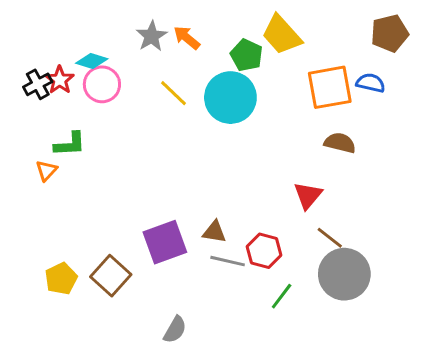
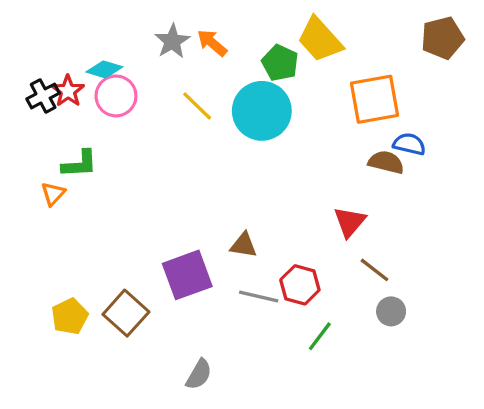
blue semicircle: (371, 83) -> (409, 144), moved
brown triangle: (214, 232) -> (244, 245), moved
gray circle: (344, 274) -> (391, 311), size x0.5

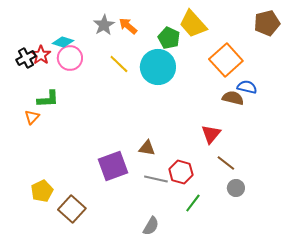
orange square: (375, 99) -> (226, 60), turned -32
brown square: (126, 313) -> (72, 209), moved
gray semicircle: (199, 374) -> (151, 226), moved

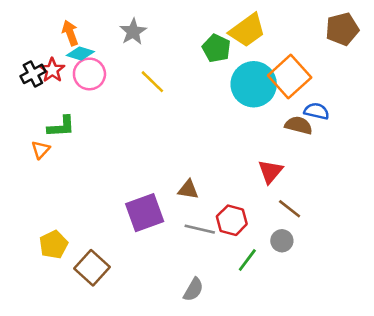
yellow trapezoid: (193, 24) -> (247, 30), turned -84
orange arrow: (128, 26) -> (70, 33), moved, turned 30
cyan circle: (158, 67) -> (254, 84), moved
gray circle: (236, 188) -> (282, 241), moved

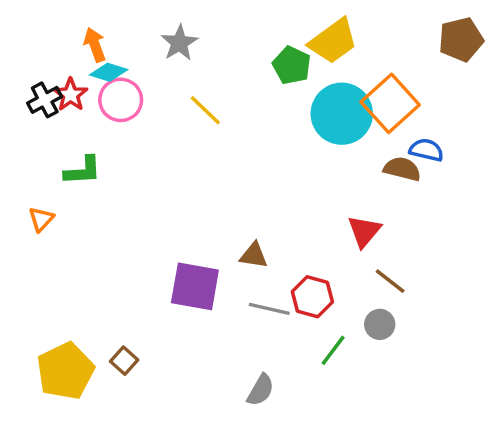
orange triangle: (41, 150) -> (41, 219), moved
purple square: (145, 213) -> (195, 286), turned 30
yellow pentagon: (54, 245) -> (65, 371), moved, size x1.5
brown square: (92, 268) -> (124, 361), size x0.6

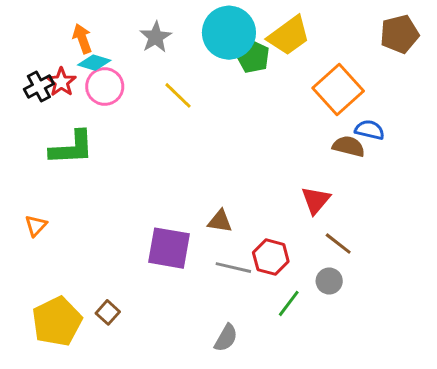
cyan circle: (342, 114) -> (229, 33), moved
green L-shape: (83, 171) -> (72, 148), size x1.4
orange triangle: (41, 219) -> (36, 226), moved

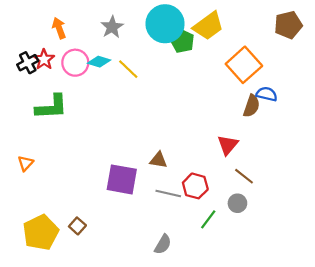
cyan diamond: (94, 63) -> (99, 62), moved
brown semicircle: (349, 146) -> (252, 106), turned 95

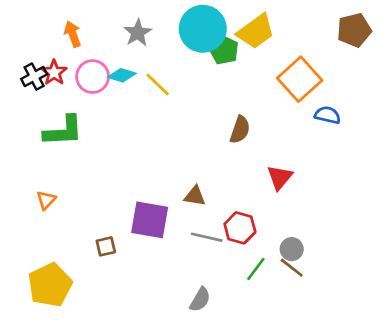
brown semicircle: (252, 106) -> (240, 130), moved
orange triangle: (26, 163) -> (46, 200), moved
brown line: (244, 176) -> (292, 268), moved
brown square: (77, 226) -> (106, 246), moved, turned 35

